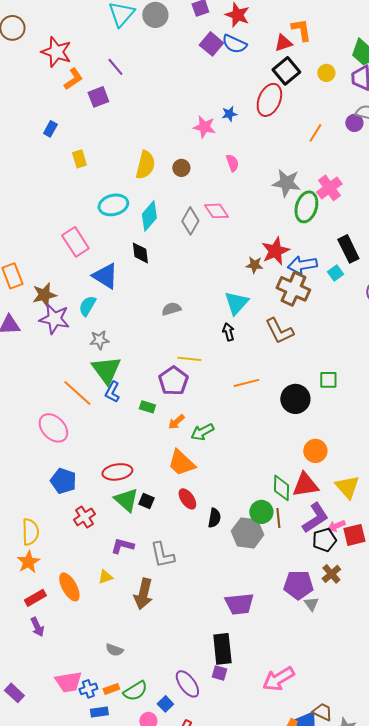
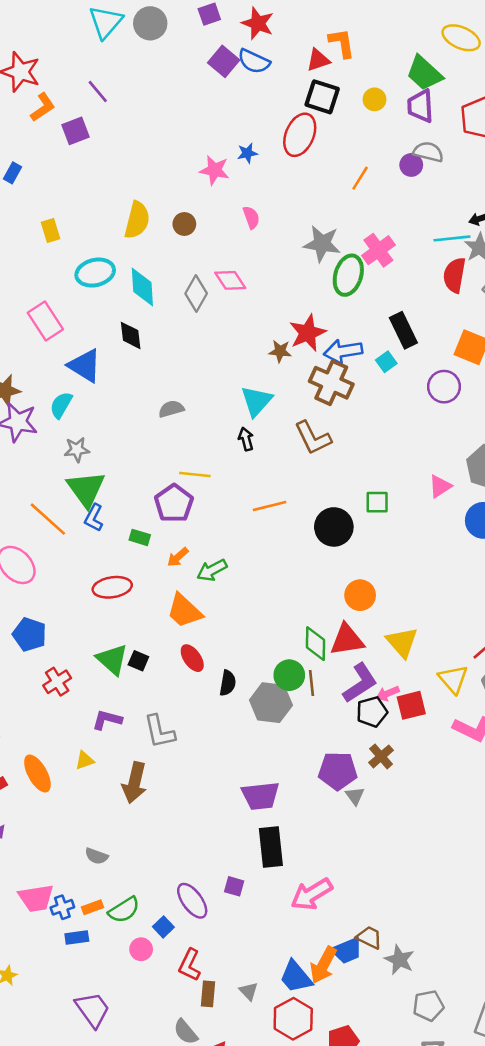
black square: (286, 71) -> (322, 97), turned -32
yellow rectangle: (79, 159) -> (51, 231), moved
cyan diamond: (149, 216) -> (142, 287), turned -44
red ellipse: (117, 472) -> (112, 587), moved
black rectangle: (222, 649) -> (271, 847), moved

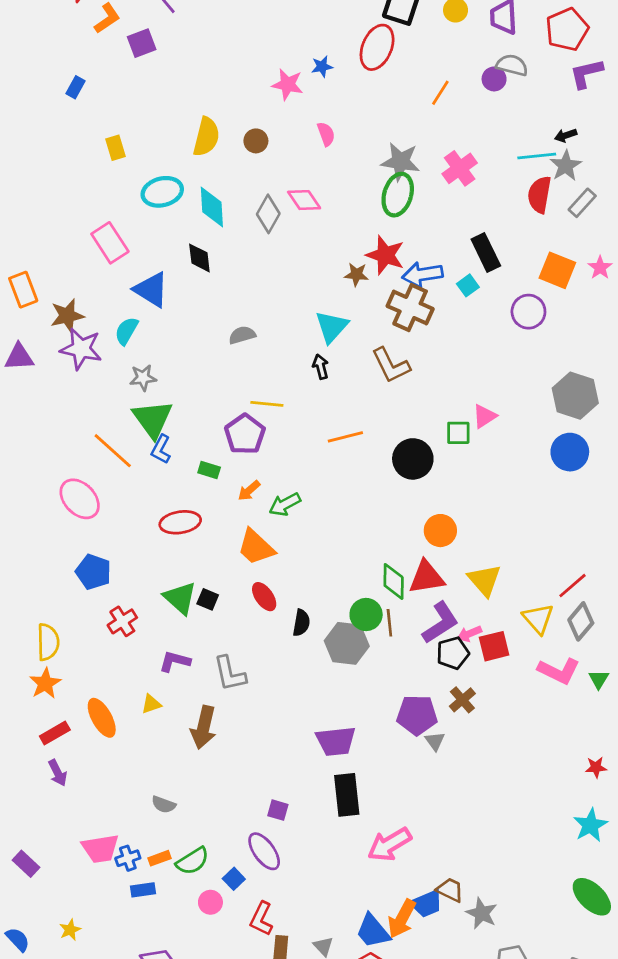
green ellipse: (348, 275) -> (398, 195), moved
red star: (308, 333) -> (385, 255), turned -30
pink triangle: (440, 486) -> (484, 416), moved
purple square: (234, 886) -> (278, 810), moved

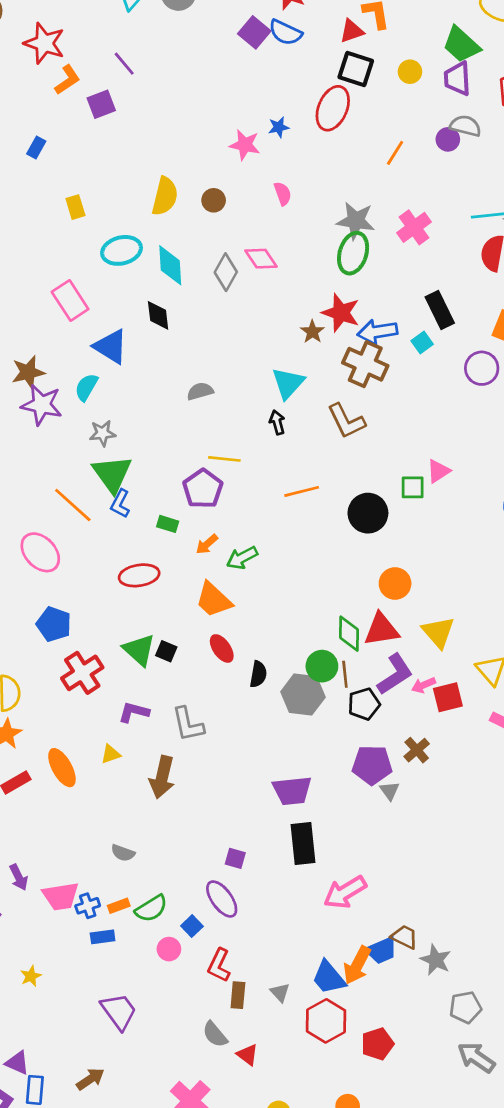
brown star: (356, 274) -> (312, 332), turned 30
red cross: (122, 621) -> (82, 673), size x1.4
black pentagon: (453, 653) -> (364, 704), moved
purple arrow: (58, 773) -> (19, 877), moved

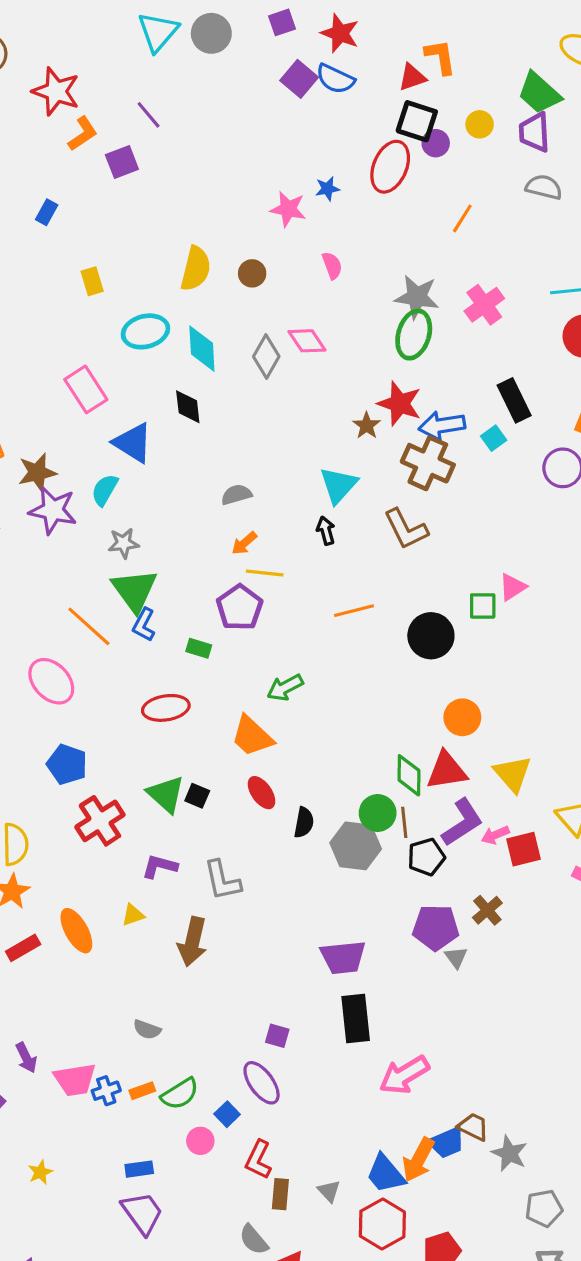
purple circle: (448, 139) -> (436, 143), moved
orange arrow: (207, 544) -> (244, 543), moved
blue rectangle: (103, 937) -> (139, 1169), moved

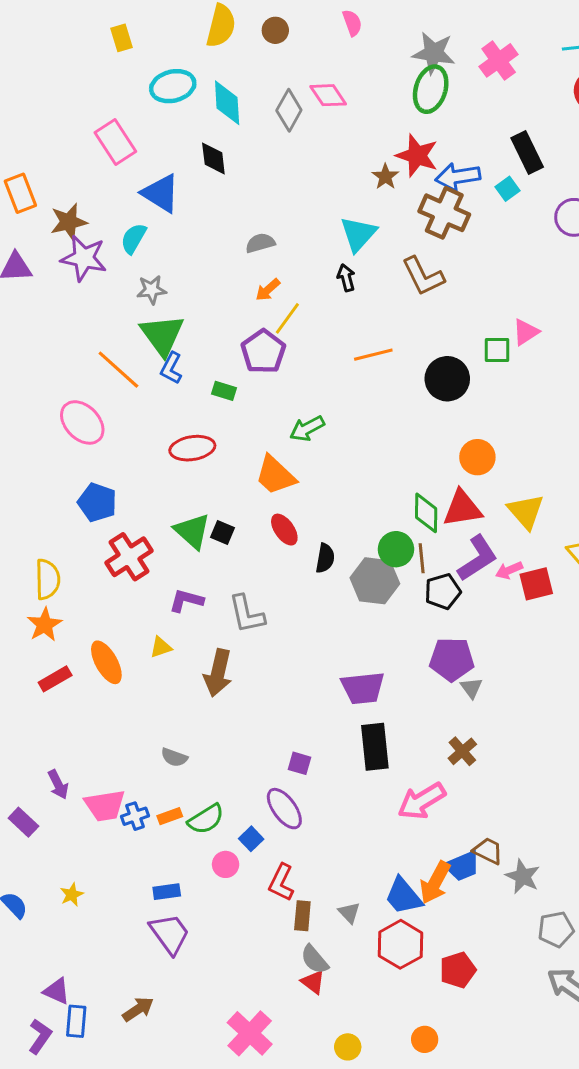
yellow line: (265, 573) -> (287, 318), turned -60
brown cross: (487, 910) -> (462, 751), moved
gray semicircle: (254, 1240) -> (315, 959), moved

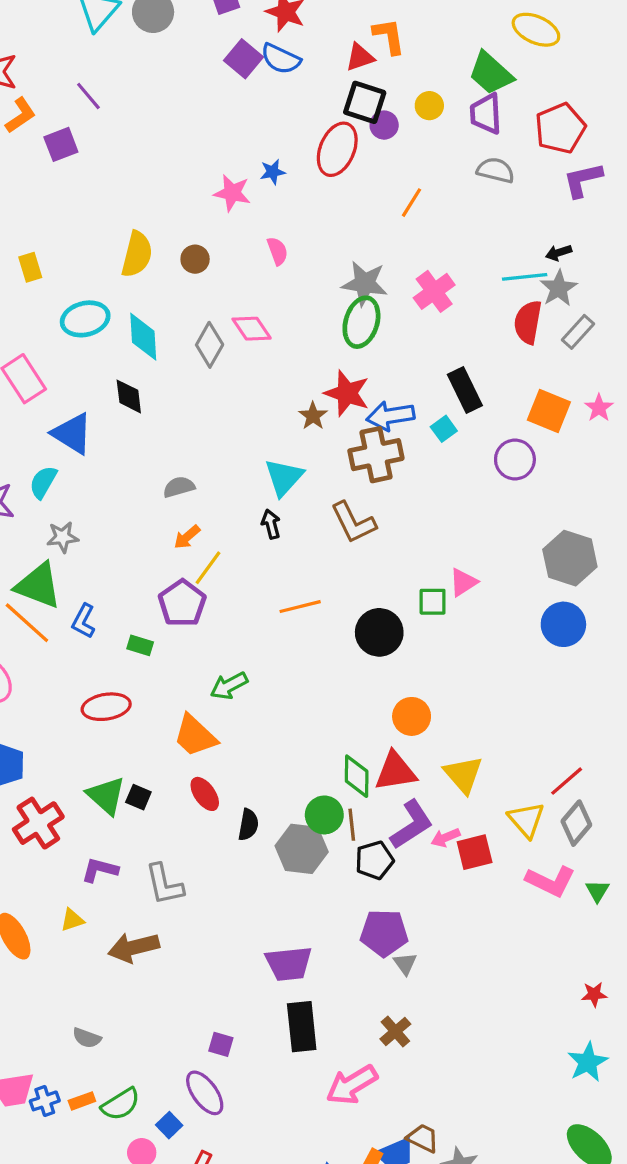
brown cross: (444, 213) -> (376, 455), turned -36
green triangle: (162, 335) -> (38, 586), moved, turned -33
brown arrow: (218, 673) -> (134, 947), turned 63

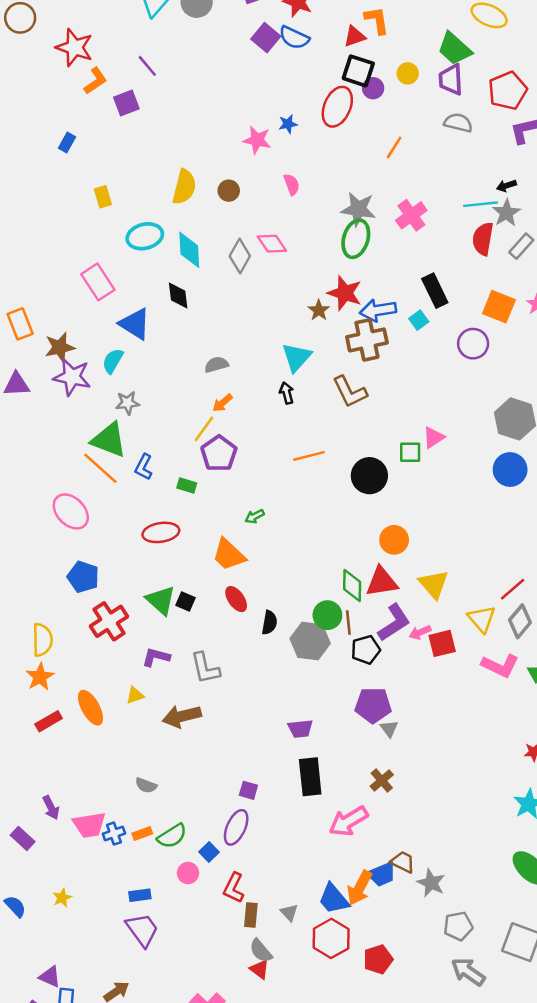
yellow line: (208, 568) -> (204, 429), moved
green arrow: (229, 686) -> (255, 516), size x0.7
purple trapezoid: (289, 964) -> (300, 729), size x0.7
purple ellipse: (205, 1093) -> (236, 827), turned 60

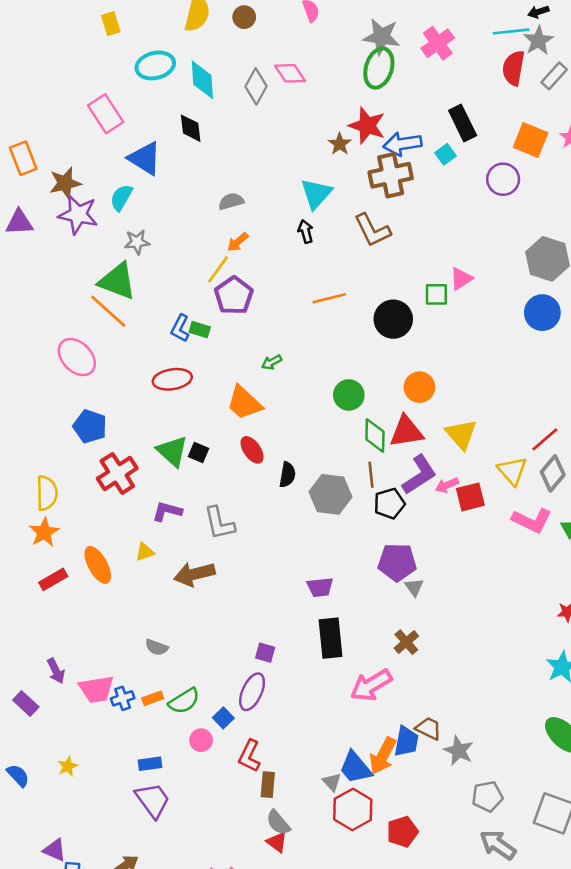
blue L-shape: (144, 467) -> (180, 328), moved
green circle: (327, 615) -> (349, 395), moved
blue trapezoid: (382, 874) -> (406, 741), turned -56
gray triangle: (289, 913) -> (332, 782), moved

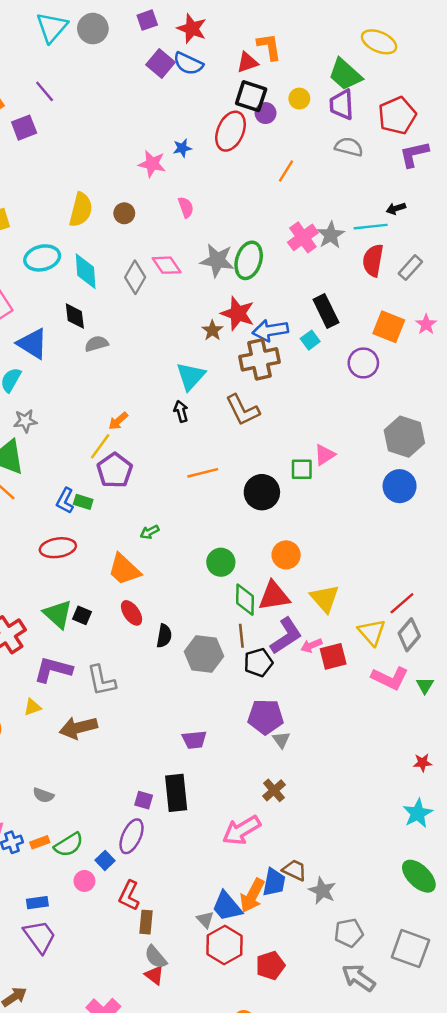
gray star: (381, 37) -> (217, 260), moved
gray star: (538, 41) -> (331, 235), moved
gray semicircle: (231, 201) -> (96, 344), moved
purple L-shape: (167, 511) -> (53, 670), size x1.4
black rectangle: (330, 638) -> (176, 793), moved

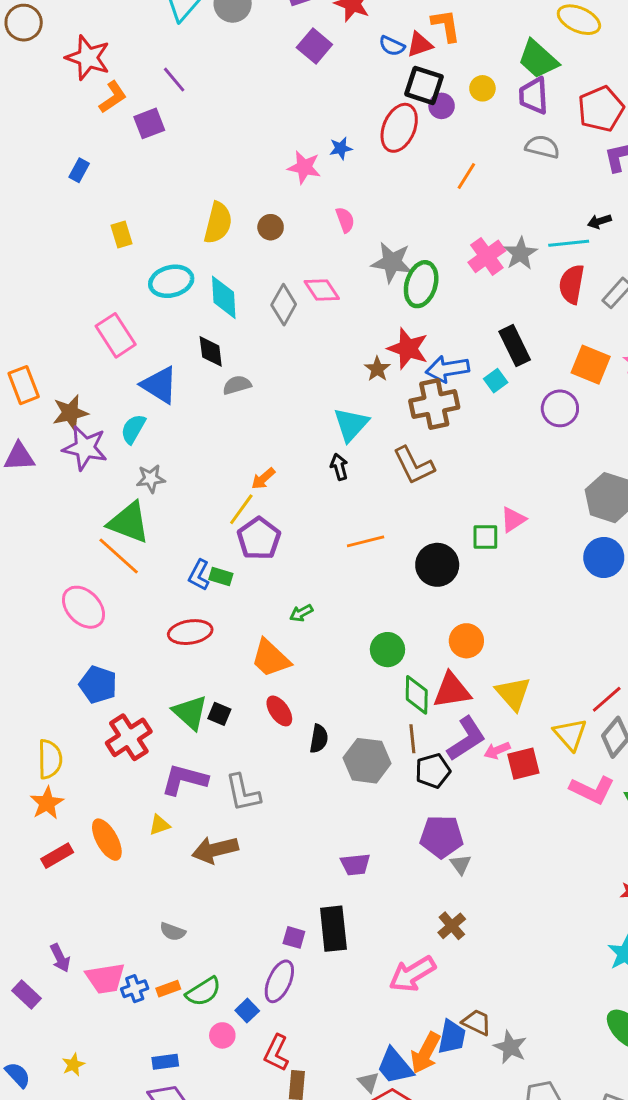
blue semicircle: (188, 64) -> (392, 46), moved, size x0.7
gray star: (217, 260) -> (392, 262), moved

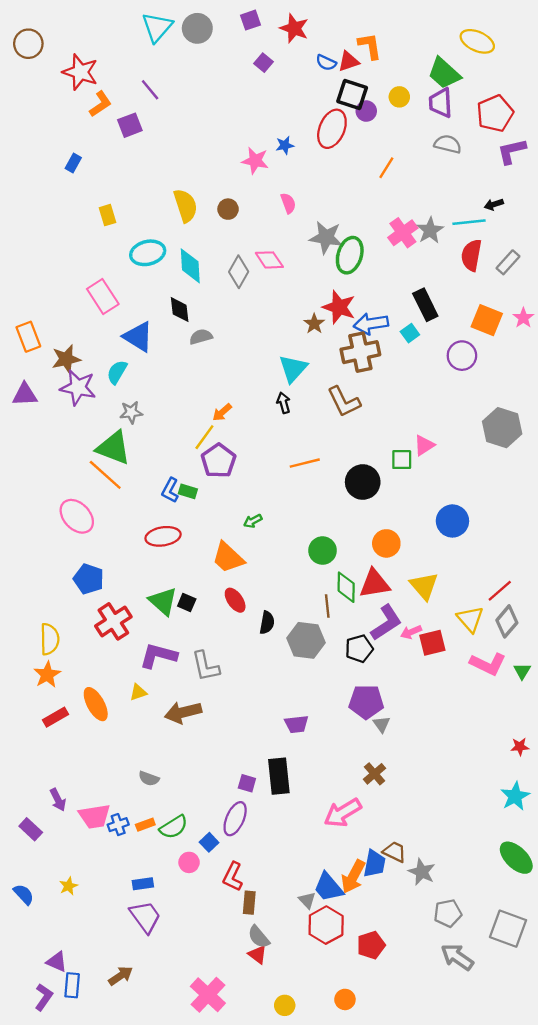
purple square: (314, 46) -> (263, 63), size x0.7
yellow semicircle: (218, 223) -> (185, 206), turned -32
blue circle: (604, 557) -> (452, 521), moved
brown line: (412, 739) -> (327, 606), moved

